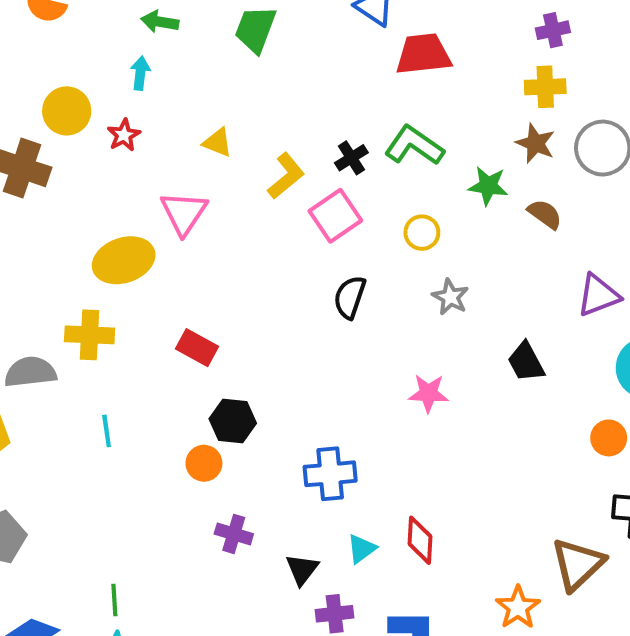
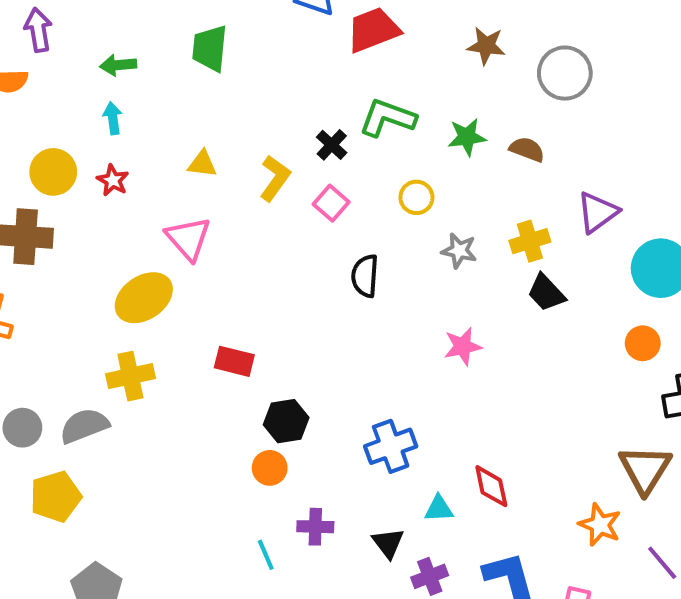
yellow cross: (545, 87) -> (530, 241), moved
brown star: (535, 143) -> (486, 46), moved
pink square: (335, 216) -> (331, 203), size x0.7
cyan line: (107, 431) -> (266, 555), moved
cyan triangle: (362, 549) -> (439, 509), turned 48

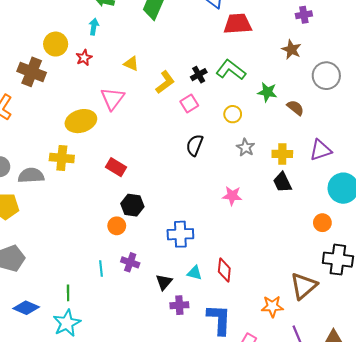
orange star: (600, 525) -> (272, 306), turned 30

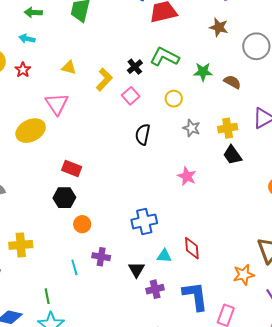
cyan arrow: (94, 27) -> (27, 39), turned -77
yellow cross: (62, 158) -> (21, 245), moved
pink star: (232, 196) -> (187, 176), turned 30
black hexagon: (132, 205) -> (64, 198), moved

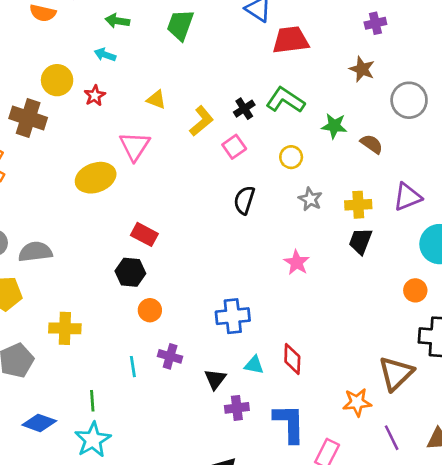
black trapezoid: (232, 155) -> (360, 241), turned 50

